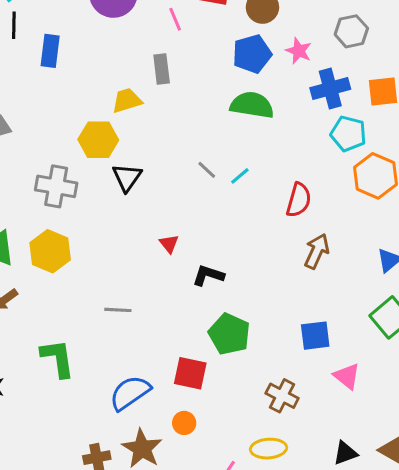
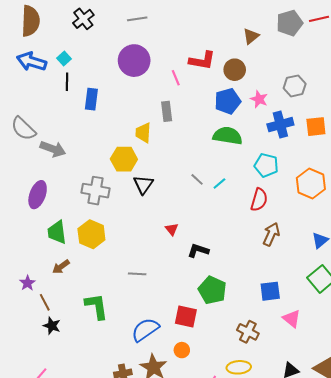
yellow trapezoid: (127, 101) -> (143, 133), turned -70
cyan pentagon: (348, 134) -> (266, 165), moved

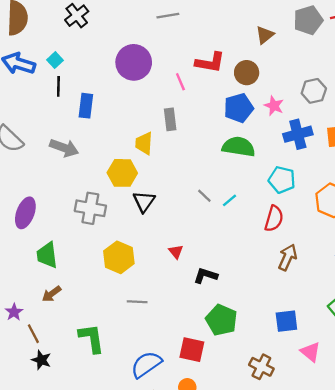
gray line: (137, 19) -> (168, 16), moved
gray arrow: (53, 149) -> (64, 148), moved
yellow hexagon: (91, 234) -> (119, 257), moved

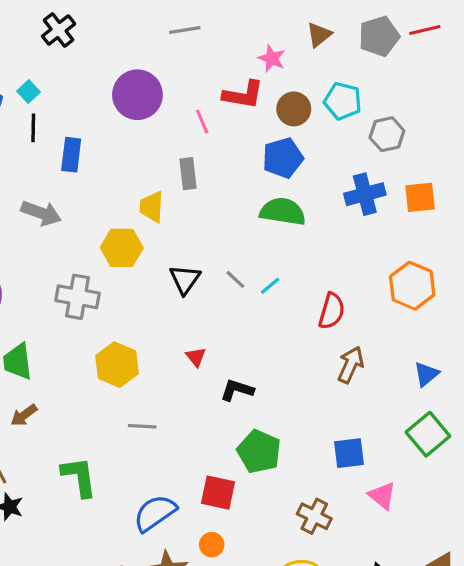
brown triangle: (265, 35) -> (319, 35), moved
pink star: (274, 106) -> (272, 58), moved
cyan pentagon: (282, 180) -> (343, 101), moved
black triangle: (144, 201) -> (185, 279), moved

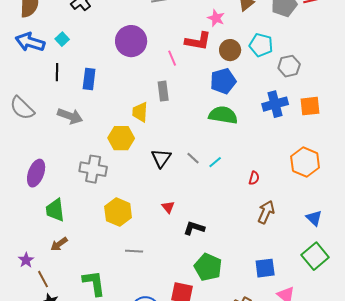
black line: (33, 128) -> (57, 72), moved
red semicircle: (332, 311) -> (254, 178), size x0.6
blue triangle: (426, 374) -> (314, 218), turned -36

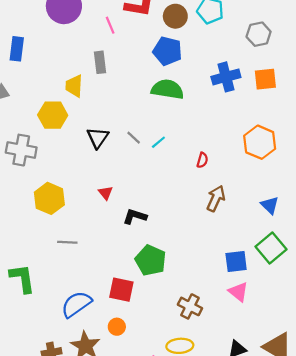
gray hexagon: (289, 66) -> (259, 34), moved
blue pentagon: (223, 81) -> (167, 51), turned 30
blue square: (265, 268) -> (236, 261), moved

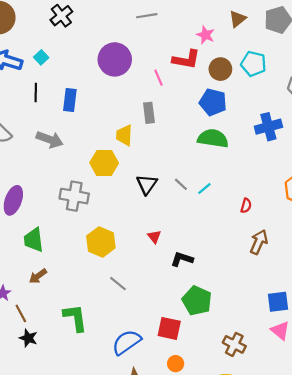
gray line: (67, 242) -> (118, 284), turned 36
orange circle: (117, 327) -> (176, 364), moved

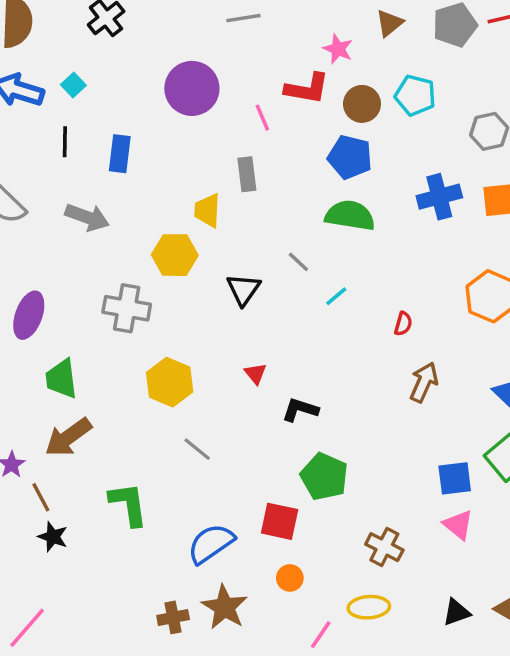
gray line: (181, 184) -> (298, 262), moved
brown arrow: (38, 276) -> (68, 437), size x1.6

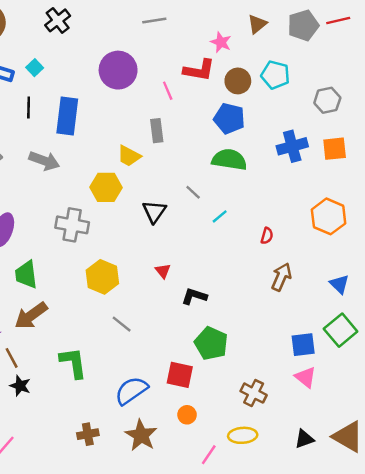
blue rectangle: (120, 154) -> (67, 116), size x1.4
yellow trapezoid: (207, 210) -> (129, 156), turned -65
brown cross: (173, 617) -> (88, 434), moved

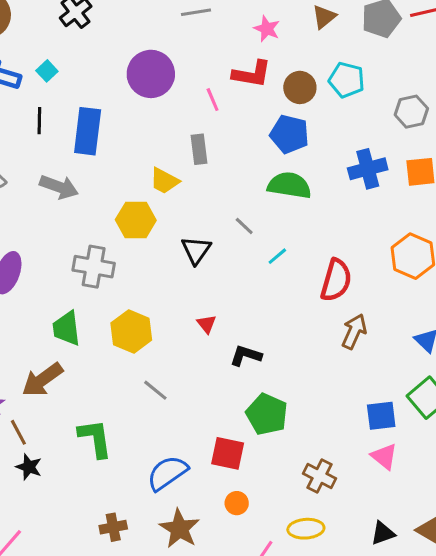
pink star: (221, 42) -> (267, 29), moved
red semicircle: (267, 236) -> (336, 280), size x2.0
green trapezoid: (26, 274) -> (67, 328), moved

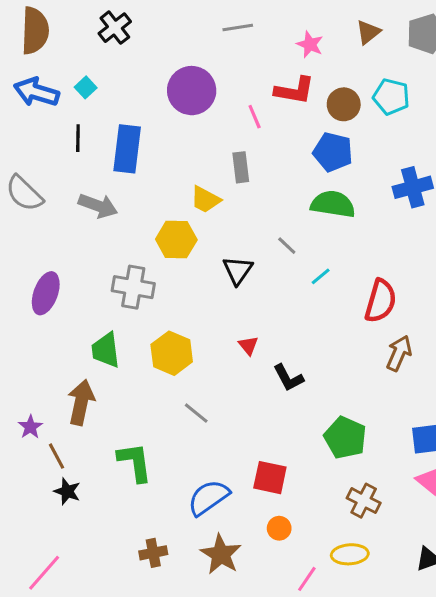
black L-shape: (246, 356) -> (288, 378), turned -136
brown arrow: (42, 380) -> (81, 402), turned 138
green pentagon: (267, 414) -> (345, 438), moved

